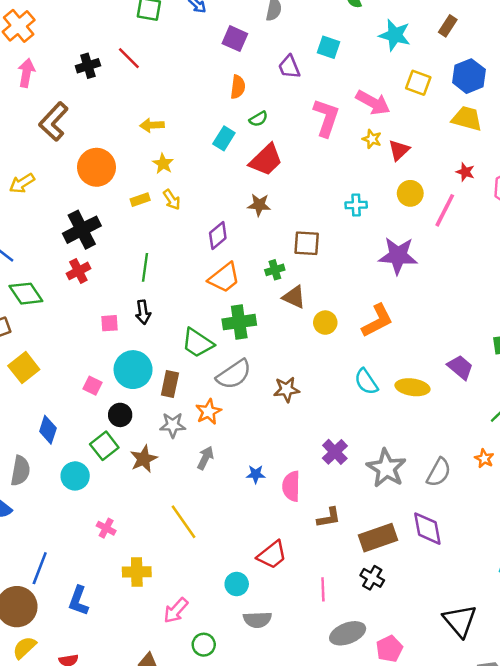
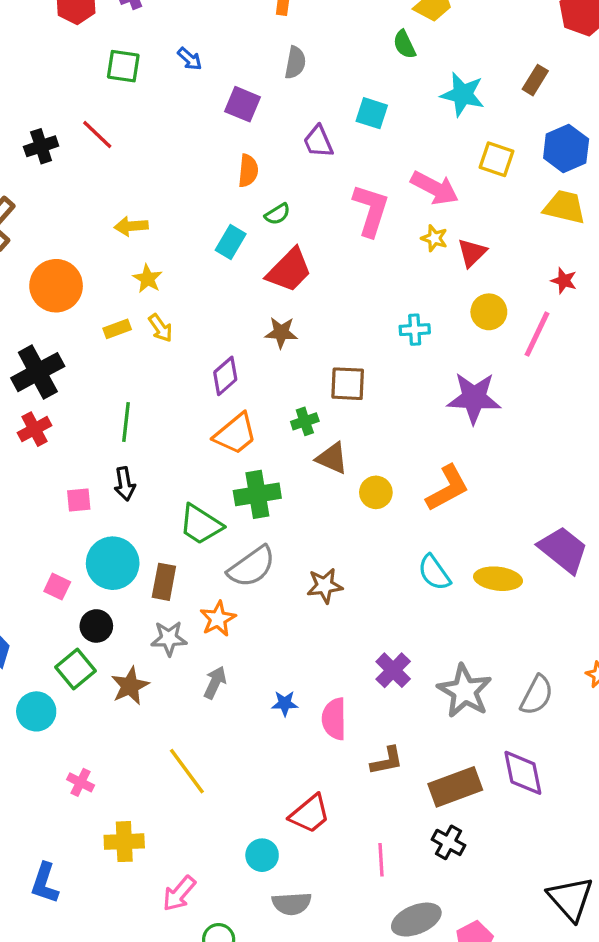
purple trapezoid: (460, 367) -> (563, 550), size x1.4

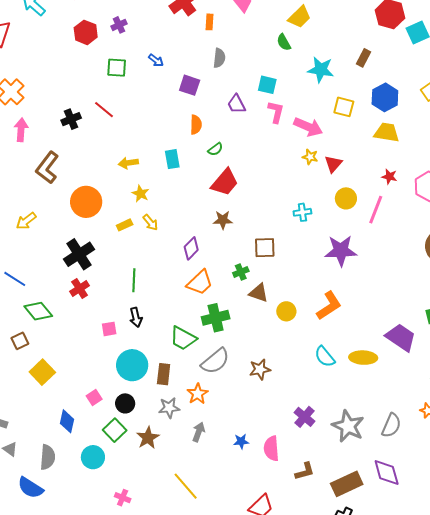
pink L-shape: (371, 210) -> (276, 112), moved, size x0.7
cyan rectangle: (231, 242) -> (172, 159), moved, turned -36
pink square: (57, 587) -> (94, 398), moved, turned 35

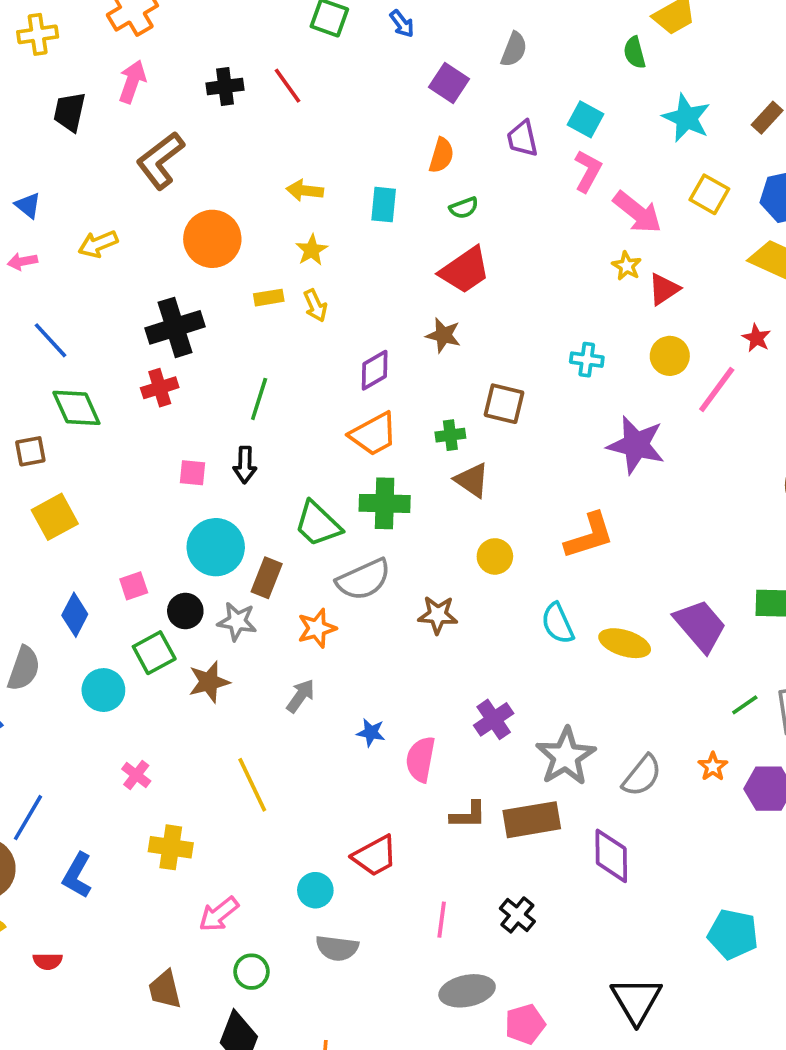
yellow circle: (286, 311) -> (495, 556), moved
gray star: (169, 408) -> (237, 621), moved
brown rectangle: (347, 484) -> (532, 820), moved

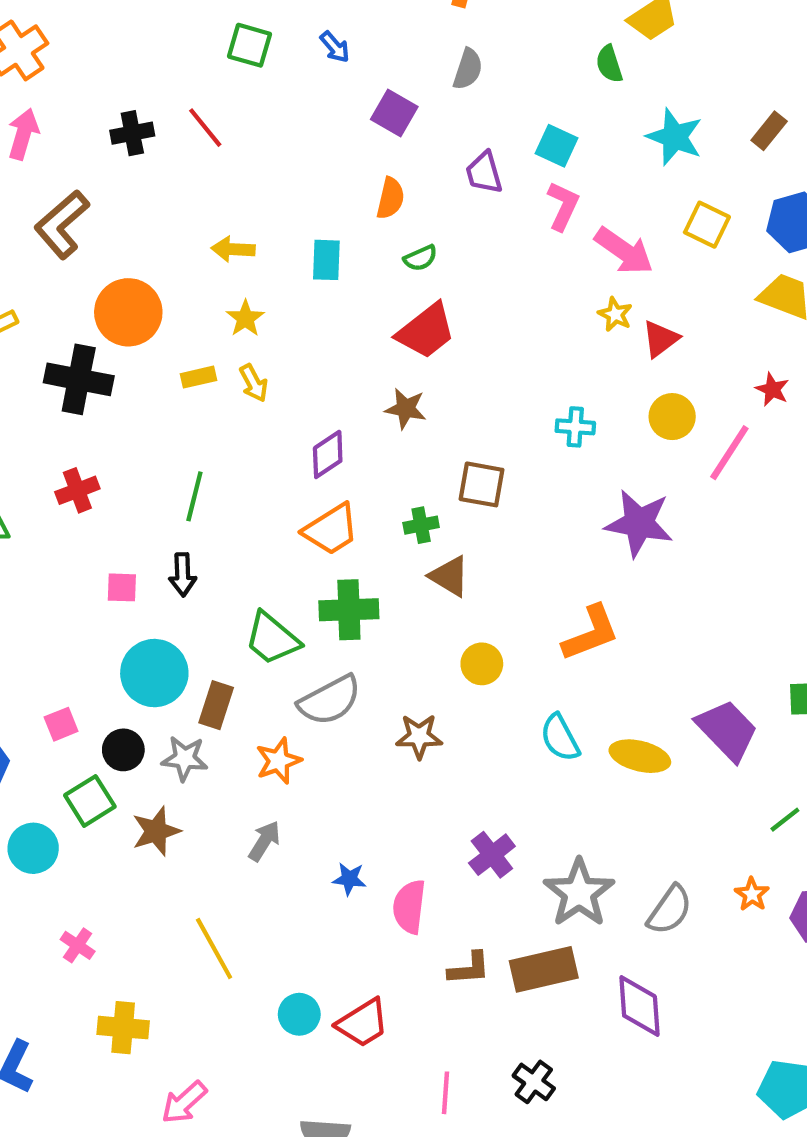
black cross: (175, 327) -> (79, 379), moved, turned 32
cyan circle: (315, 890) -> (299, 1014), moved

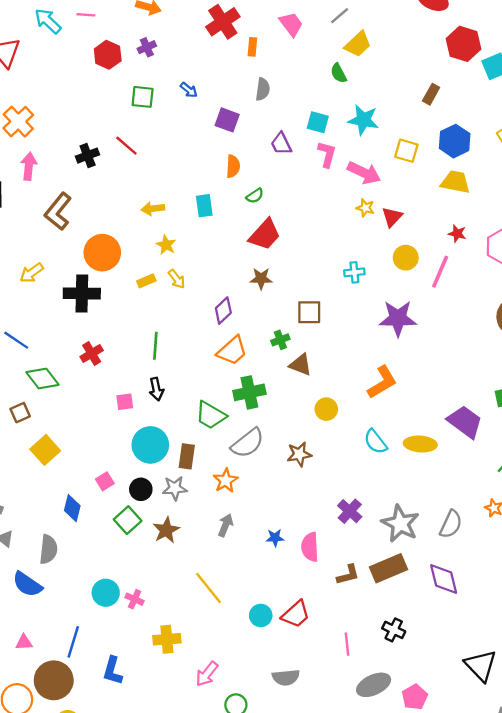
cyan star: (675, 137) -> (363, 120), moved
cyan circle: (33, 848) -> (106, 593), moved

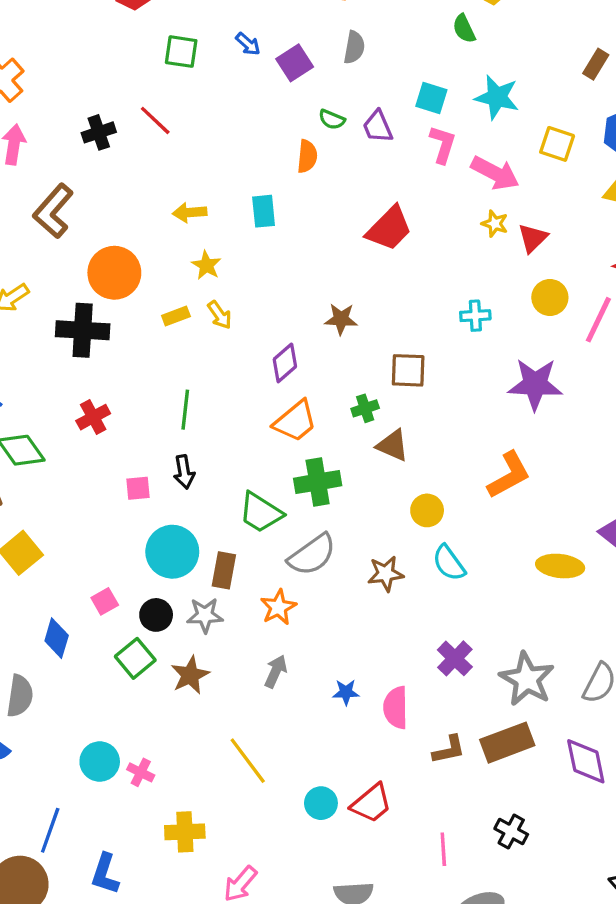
purple square: (227, 120) -> (295, 63), moved, turned 35
green semicircle: (255, 196) -> (332, 119), moved, turned 54
red trapezoid: (265, 235) -> (389, 229), moved
cyan semicircle: (375, 442) -> (449, 563), moved

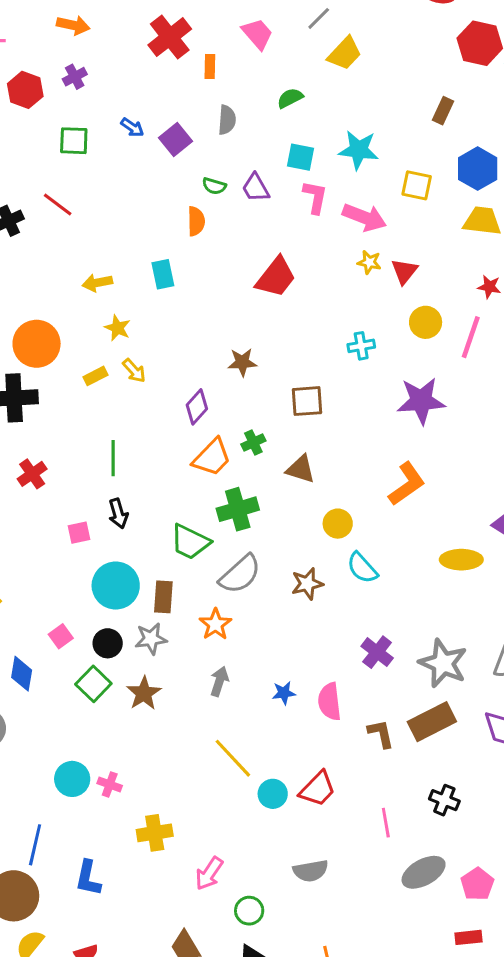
green semicircle: (464, 29) -> (290, 98), moved, turned 95
green cross: (365, 408) -> (253, 442), moved
brown L-shape: (449, 750) -> (381, 734), turned -84
yellow line: (248, 761) -> (233, 758), moved

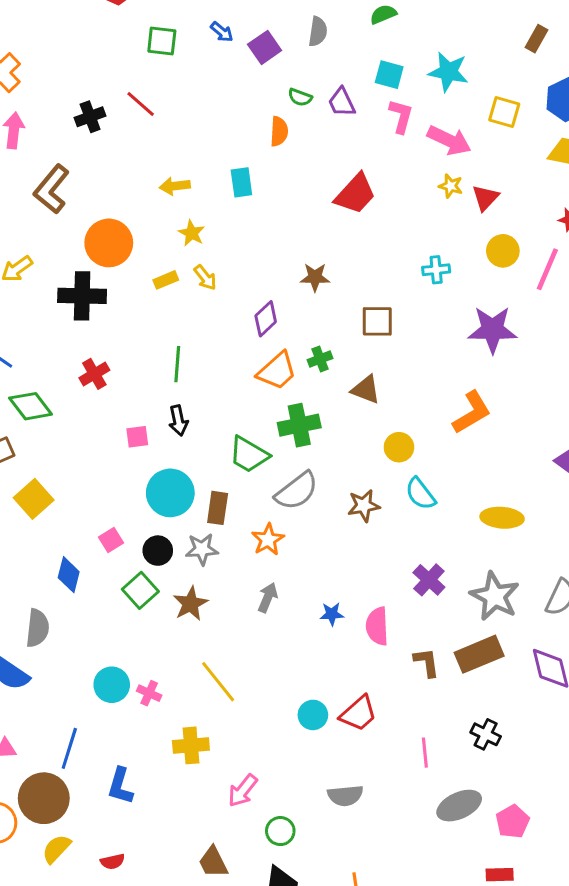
yellow ellipse: (461, 560) -> (502, 518), moved
yellow line: (233, 758) -> (218, 682), moved

